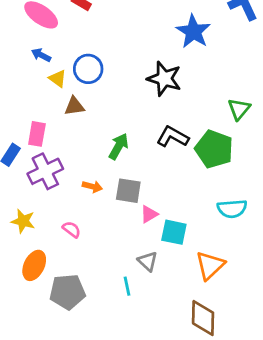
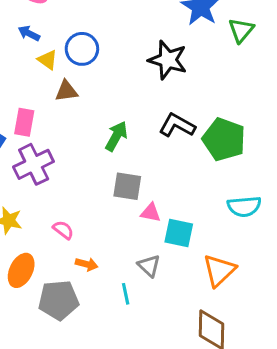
green triangle: (239, 109) -> (241, 30), moved
orange arrow: (92, 187) -> (87, 264), moved
pink triangle: (149, 214) -> (151, 213), turned 42

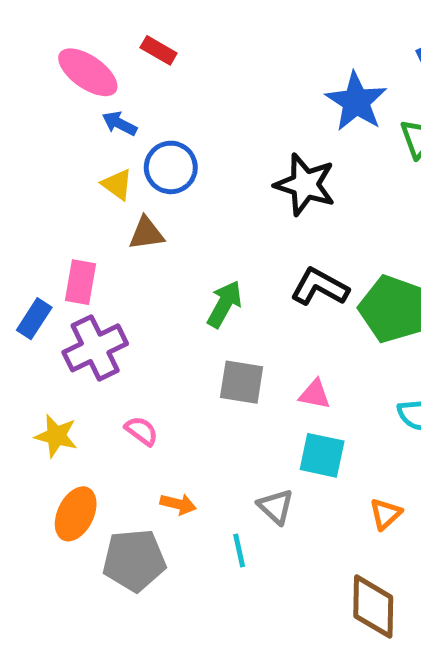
blue arrow: (29, 33) -> (120, 124), moved
pink triangle: (151, 213) -> (315, 394), moved
pink semicircle: (63, 230) -> (142, 431), moved
orange triangle: (219, 270) -> (385, 514), size x0.6

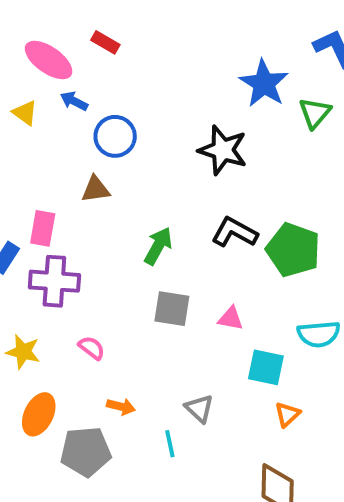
yellow triangle: (117, 185) -> (25, 113), moved
purple cross: (95, 348) -> (54, 281), turned 30
cyan square: (322, 455) -> (266, 367), moved

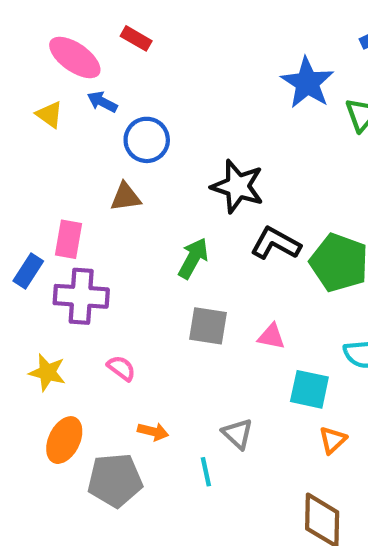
black star: (223, 150) -> (238, 186), moved

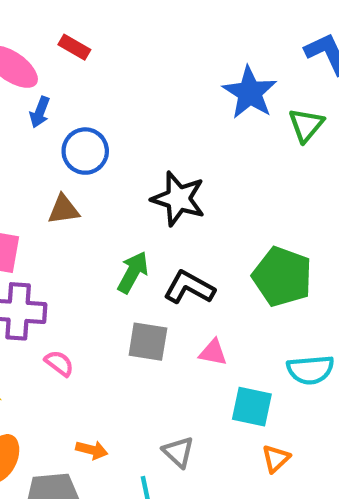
blue arrow: (102, 102) -> (40, 112), turned -96
black L-shape: (276, 243) -> (189, 287), moved
pink semicircle: (121, 368) -> (59, 363), moved

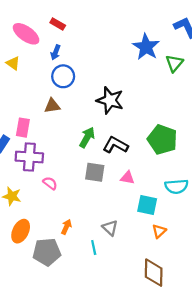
blue arrow: (40, 112) -> (55, 52), moved
orange arrow: (92, 450) -> (66, 227), turned -80

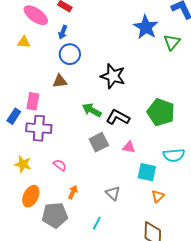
yellow triangle: (13, 63) -> (24, 42), turned -32
green arrow: (87, 137) -> (92, 110), turned -90
gray square: (95, 172) -> (99, 142), turned -36
pink semicircle: (50, 183) -> (60, 165), moved
cyan line: (94, 247) -> (97, 223), moved, turned 40

